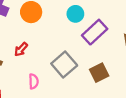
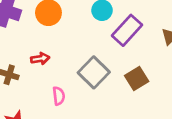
red arrow: (21, 49) -> (40, 59), turned -136

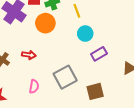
purple rectangle: (127, 30) -> (99, 54), size x0.7

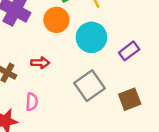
cyan circle: (85, 34) -> (91, 37), moved, size x1.5
pink semicircle: (34, 86) -> (32, 102), moved

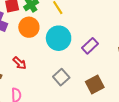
red arrow: (40, 63) -> (20, 63), turned 48
gray square: (89, 86) -> (61, 77), size x0.7

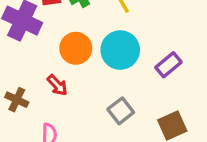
orange circle: (29, 27) -> (76, 48), moved

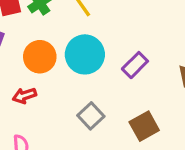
red arrow: (57, 85) -> (24, 96), turned 120

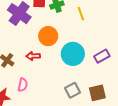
cyan circle: (85, 54) -> (73, 54), moved
gray square: (91, 116) -> (72, 90), moved

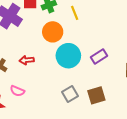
orange circle: (48, 36) -> (53, 32), moved
pink semicircle: (23, 85) -> (17, 91), turned 104

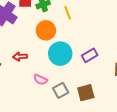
pink semicircle: (17, 91) -> (41, 80), moved

